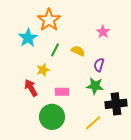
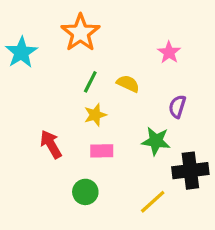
cyan star: (28, 38) -> (21, 52), moved
purple semicircle: (99, 65) -> (177, 107), moved
yellow star: (43, 70) -> (95, 115), moved
green circle: (52, 117) -> (85, 192), size x0.6

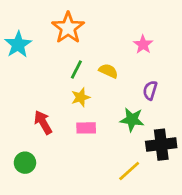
green circle: (85, 192) -> (25, 163), moved

